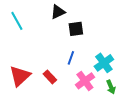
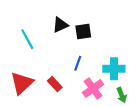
black triangle: (58, 12) -> (60, 25), moved
cyan line: (17, 21) -> (27, 39), moved
cyan cross: (104, 63) -> (114, 69), turned 36

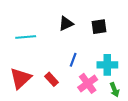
black triangle: (60, 25) -> (66, 24), moved
black square: (83, 31) -> (99, 27), moved
cyan line: (27, 39) -> (26, 37), turned -66

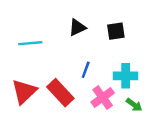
red rectangle: (51, 79) -> (60, 93), size x1.6
green arrow: (115, 90) -> (134, 105), turned -32

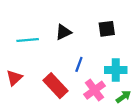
black triangle: (77, 27) -> (63, 32), moved
red triangle: (24, 91) -> (14, 78), moved, size x0.7
green arrow: (134, 105) -> (123, 97), turned -72

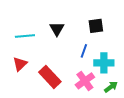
black triangle: (63, 32) -> (57, 29), turned -35
blue line: (79, 64) -> (84, 51), moved
red triangle: (14, 78) -> (20, 64), moved

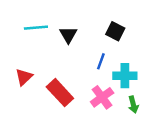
black square: (96, 26) -> (115, 31), turned 35
cyan line: (25, 36) -> (36, 28), moved
green arrow: (111, 87) -> (133, 105), turned 112

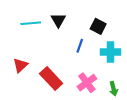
black triangle: (68, 35) -> (58, 20), moved
blue line: (101, 61) -> (80, 46), moved
cyan cross: (125, 76) -> (110, 52), moved

